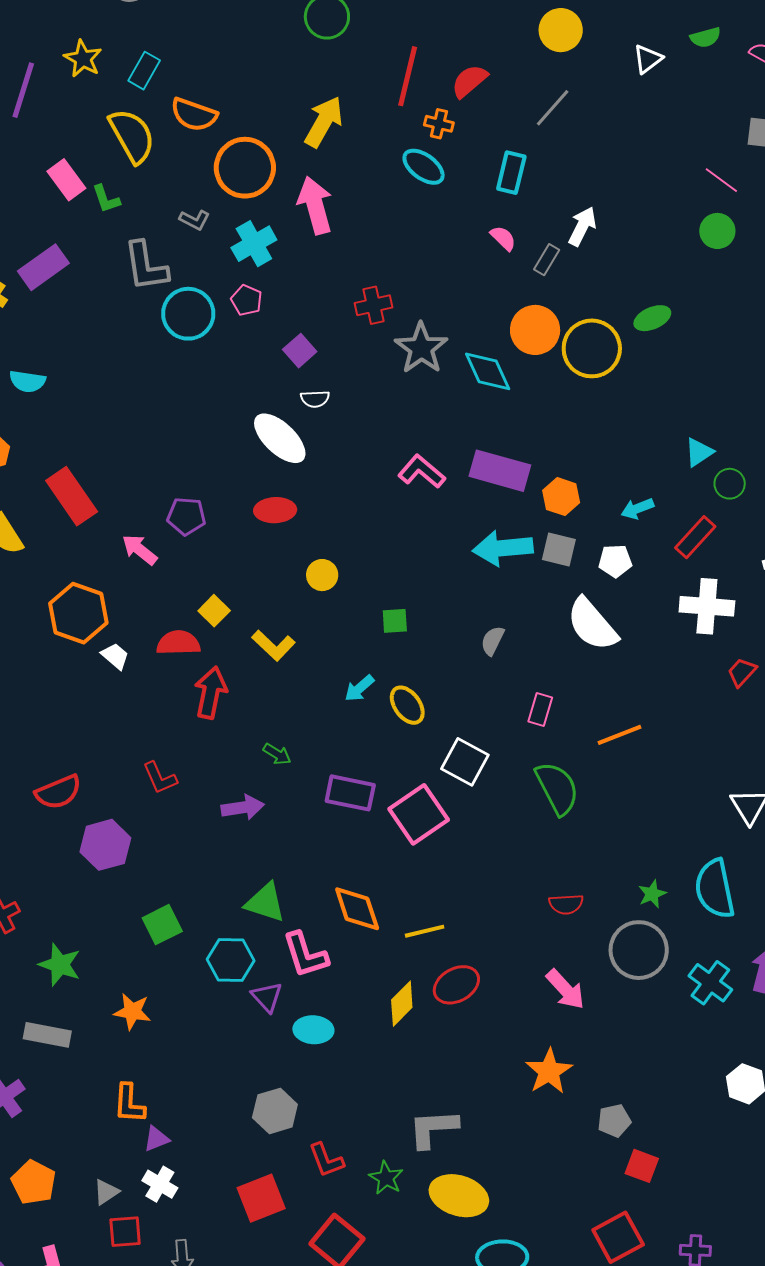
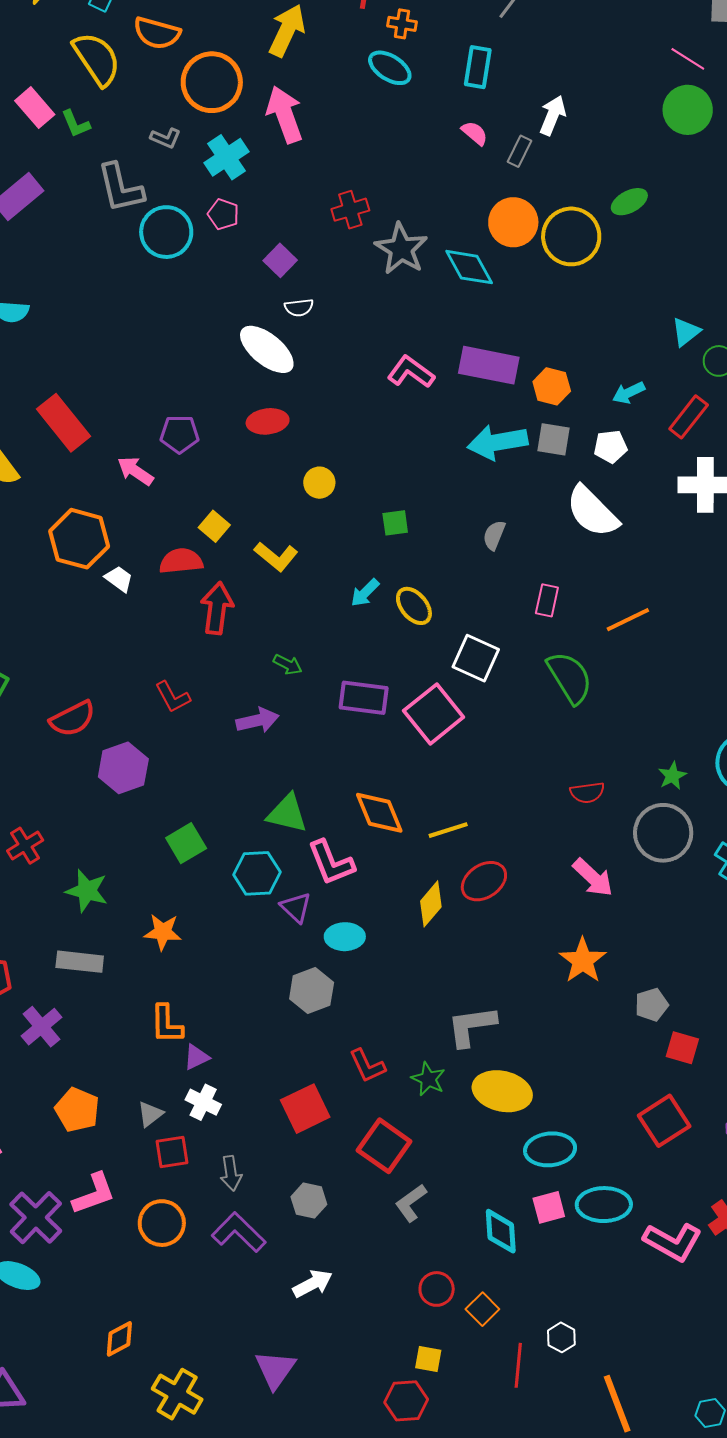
green circle: (717, 231) -> (688, 110), size x1.4
gray hexagon: (275, 1111) -> (312, 991), moved

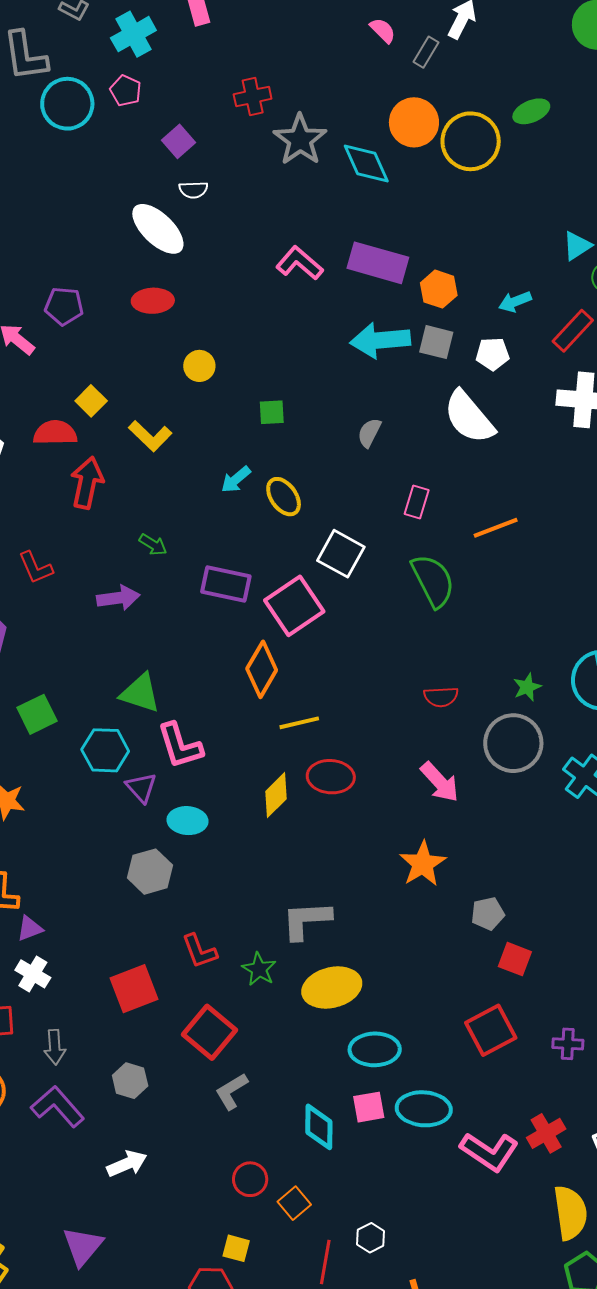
orange diamond: (379, 813) -> (262, 669), moved, turned 48
red ellipse: (484, 881) -> (331, 777), turned 33
yellow ellipse: (502, 1091) -> (332, 988), turned -32

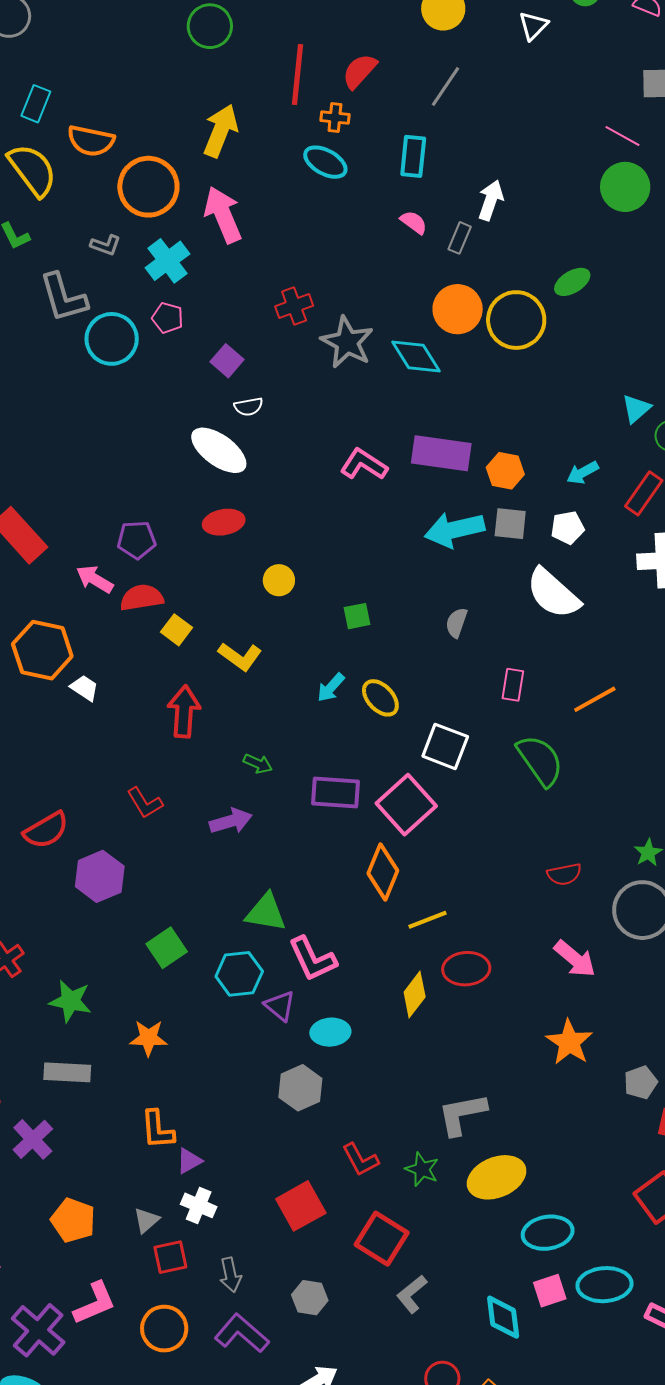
red semicircle: (55, 433) -> (142, 598), moved

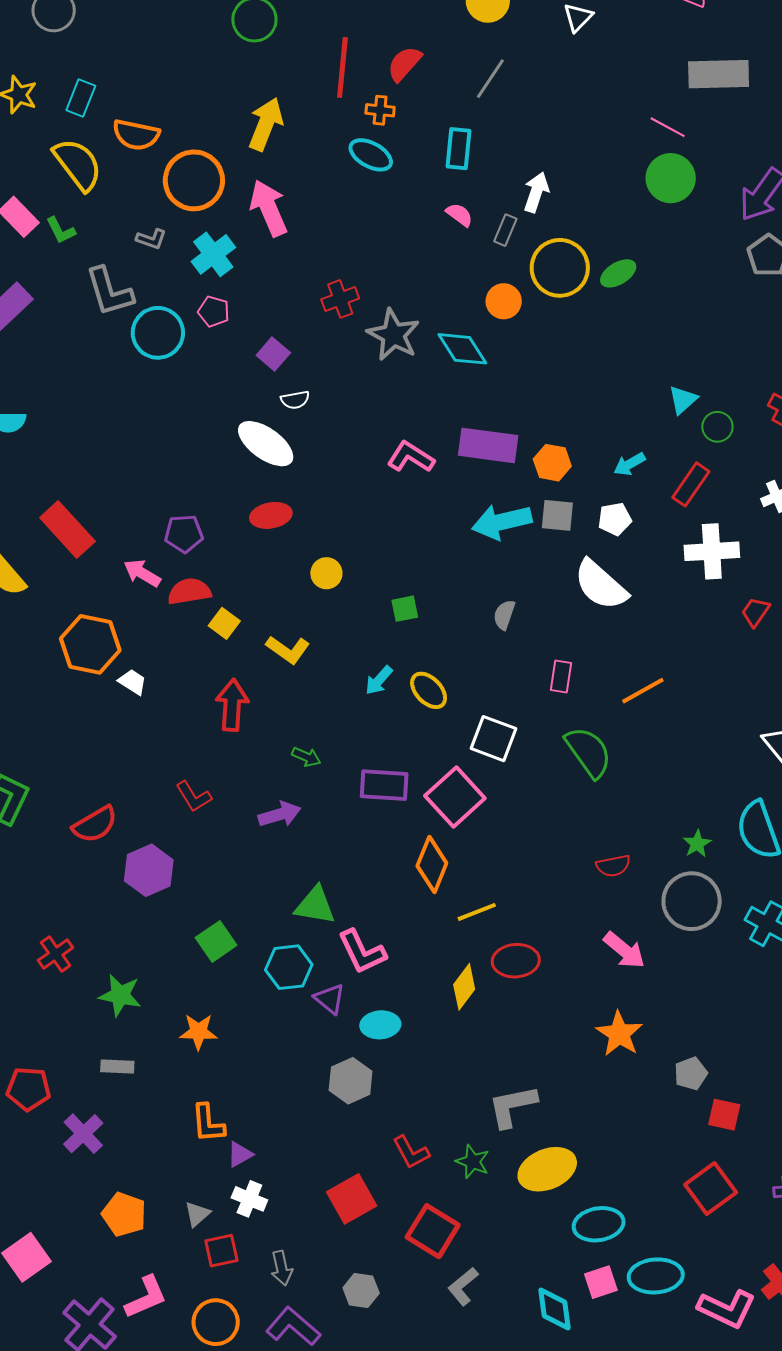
orange circle: (458, 309) -> (504, 301), size x0.7
yellow circle: (516, 320) -> (560, 268), moved
gray rectangle: (67, 1072) -> (117, 1067), size x0.7

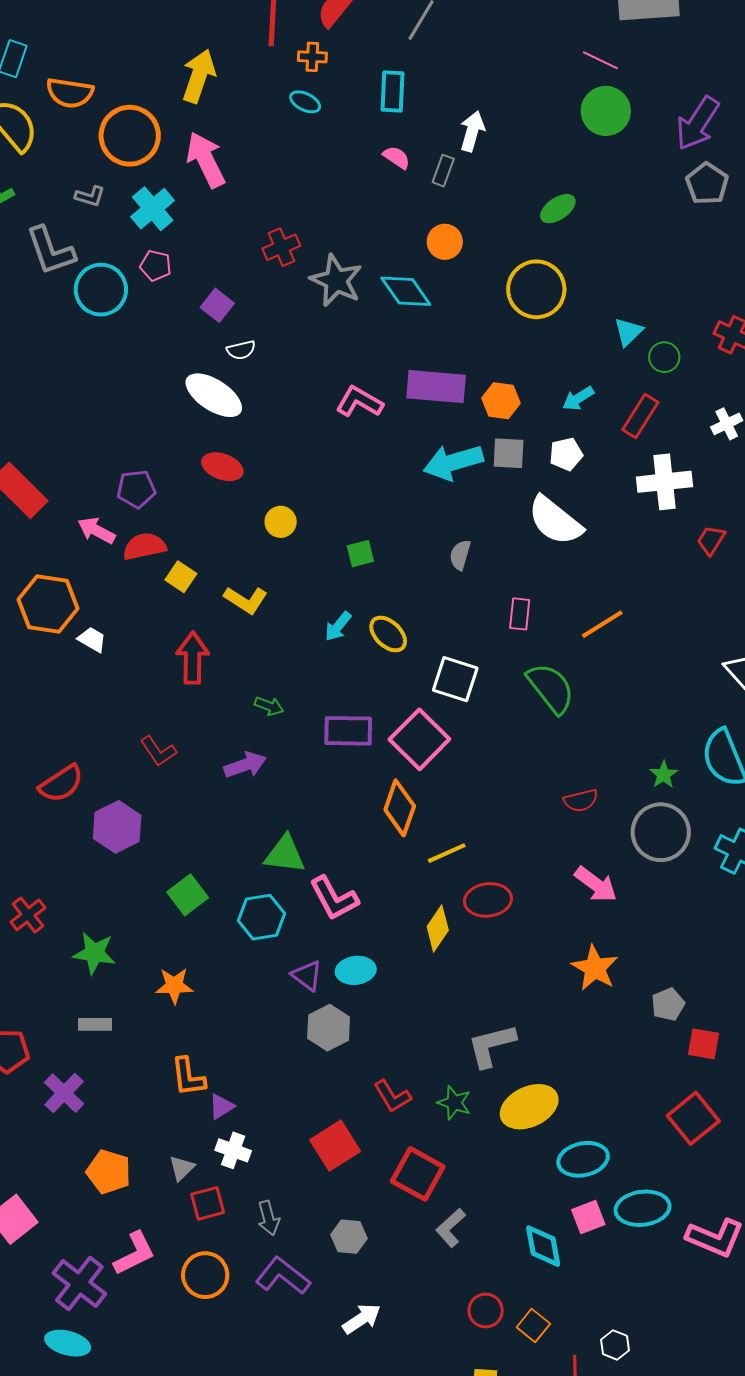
cyan ellipse: (371, 155) -> (305, 102), size x0.7
yellow circle: (560, 268) -> (536, 289), moved
red ellipse: (271, 515) -> (222, 467), turned 33
purple triangle: (330, 999) -> (307, 976), moved

